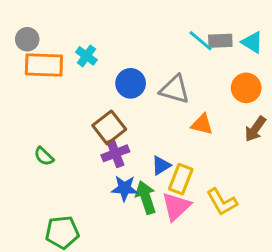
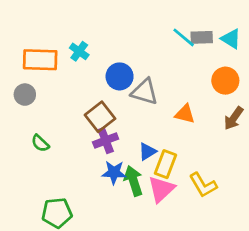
gray circle: (27, 39) -> (25, 95), moved
gray triangle: (175, 89) -> (145, 92), moved

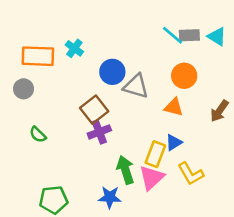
orange circle: (225, 81) -> (184, 76), moved
blue triangle: (147, 152) -> (174, 142), moved
blue star: (114, 172) -> (110, 197), moved

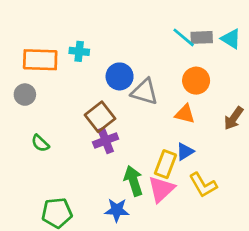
cyan cross: (74, 48) -> (79, 51), turned -30

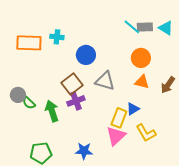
gray triangle: (145, 92) -> (105, 81), moved
gray circle: (25, 95) -> (18, 95), moved
orange triangle: (185, 114) -> (142, 82), moved
green arrow: (133, 181) -> (52, 111), moved

